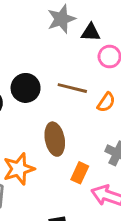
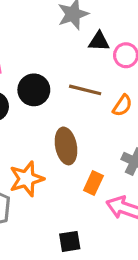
black triangle: (91, 32) -> (99, 41), moved

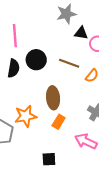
orange rectangle: (93, 183) -> (59, 122), moved

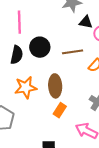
brown line: (69, 63) -> (73, 52), turned -30
orange star: (26, 116) -> (26, 87), moved

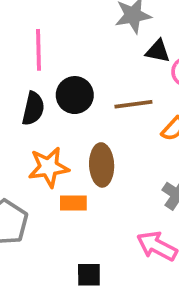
orange rectangle: (60, 110) -> (73, 203), moved, turned 56

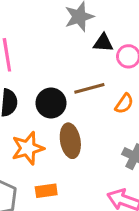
black circle: (75, 95) -> (51, 103), moved
orange rectangle: (73, 203) -> (46, 191), moved

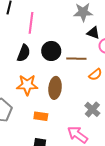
black circle: (51, 103) -> (51, 51), moved
orange rectangle: (46, 191) -> (41, 116), moved

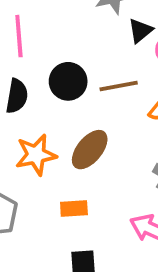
black triangle: (93, 33) -> (140, 31), turned -48
brown ellipse: (55, 88) -> (90, 150), turned 45

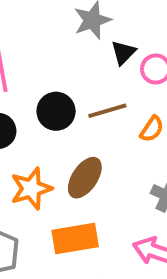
orange rectangle: (74, 208) -> (75, 239), size x1.6

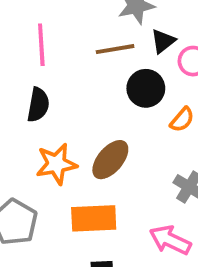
black circle: (56, 111) -> (146, 88), moved
brown line: (107, 111) -> (115, 49), moved

